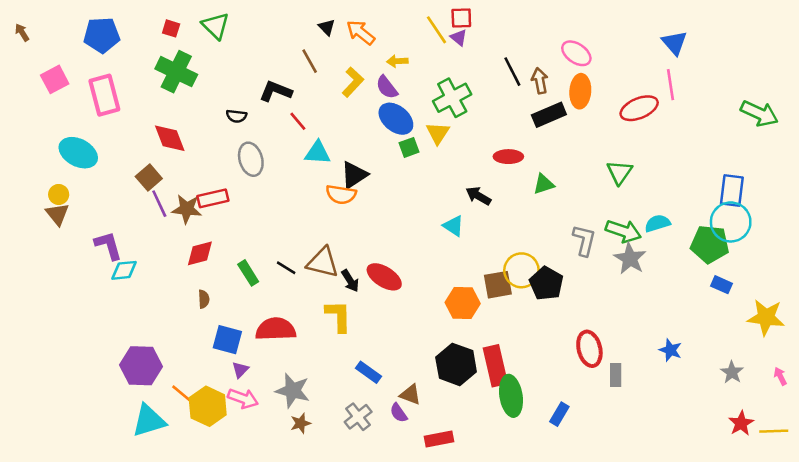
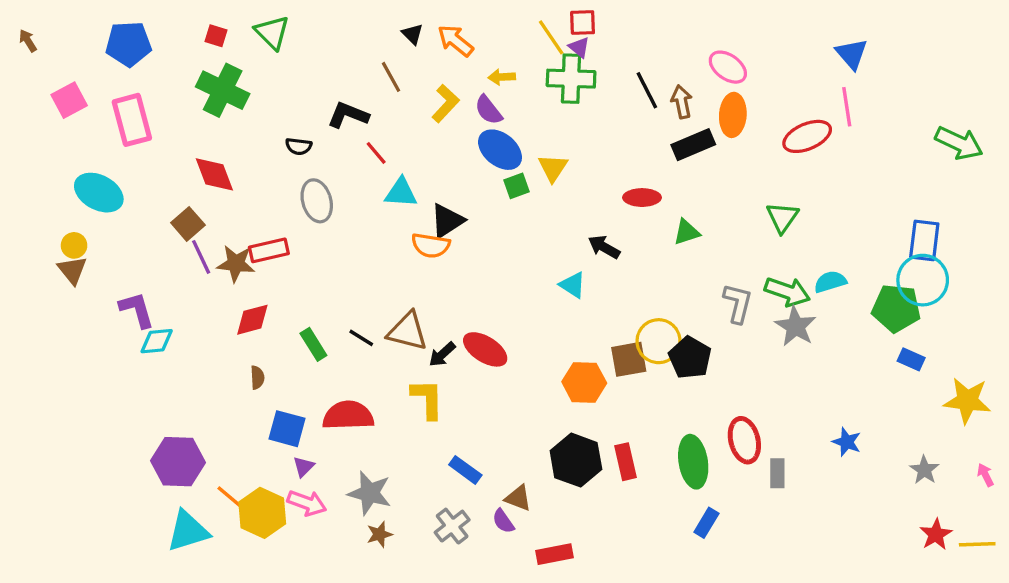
green cross: (452, 98) -> (571, 79), moved, turned 30
black arrow: (350, 281) -> (442, 354), turned 80
red rectangle: (495, 366) -> (625, 462), size x0.7
green ellipse: (511, 396) -> (693, 462), moved

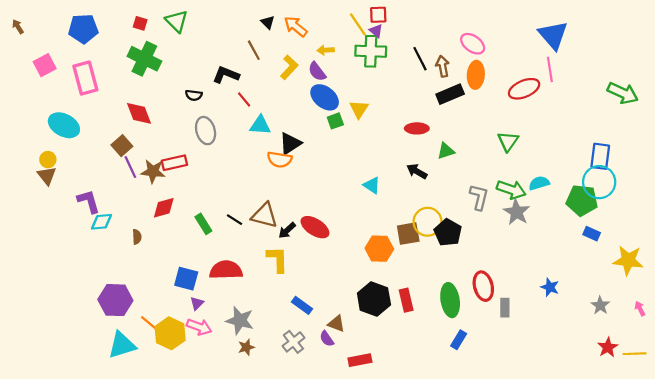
blue triangle: (852, 54) -> (553, 35), size x1.4
black arrow: (604, 247) -> (417, 171), moved
brown semicircle: (257, 377) -> (137, 237), moved

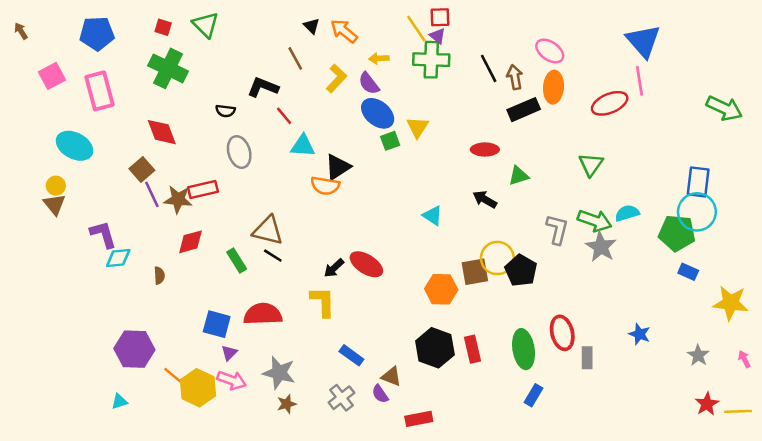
brown triangle: (265, 215) -> (268, 231), moved
cyan triangle: (122, 345) -> (119, 401), moved, size x0.5

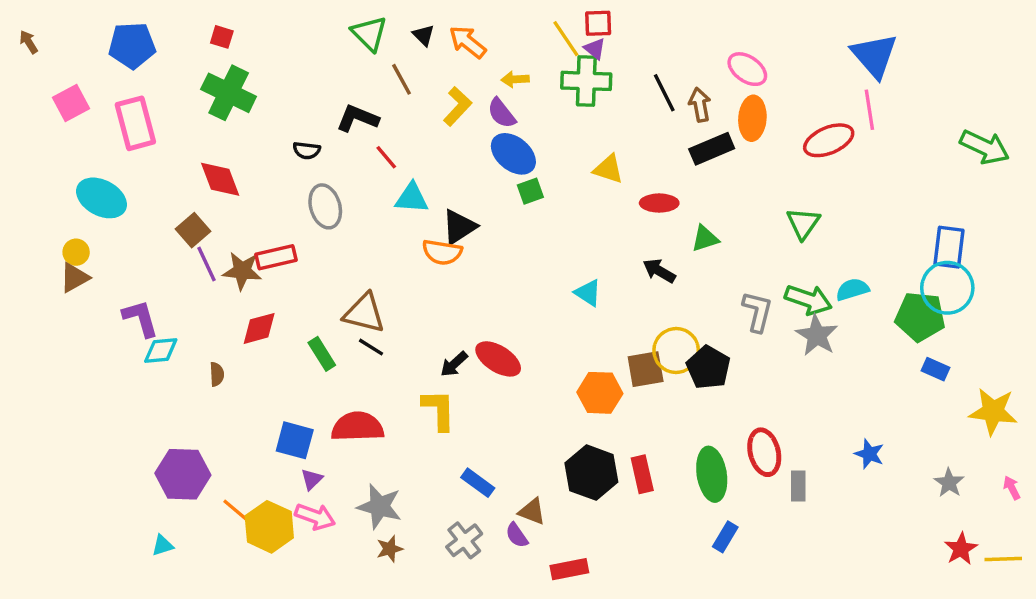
green triangle: (205, 25) -> (369, 34), moved
yellow triangle: (418, 127) -> (608, 169), moved, turned -45
brown triangle: (55, 204) -> (74, 278), turned 40

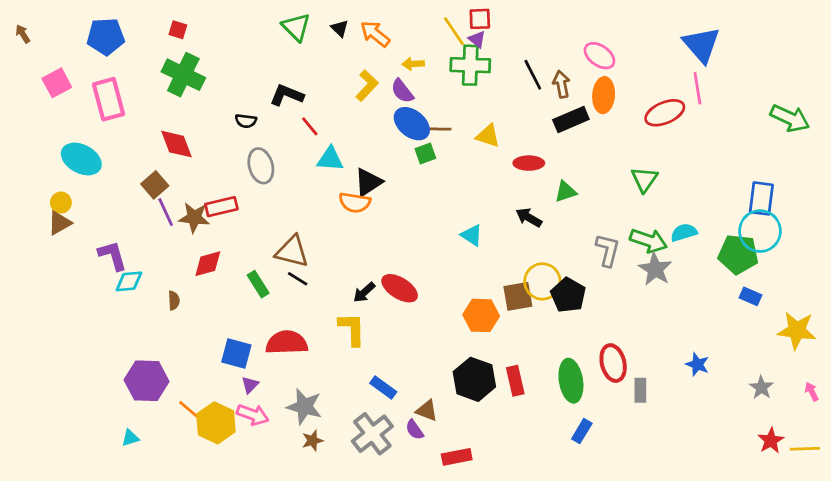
brown line: (402, 79) -> (438, 129), moved, turned -60
gray cross: (464, 540) -> (372, 434), size x1.4

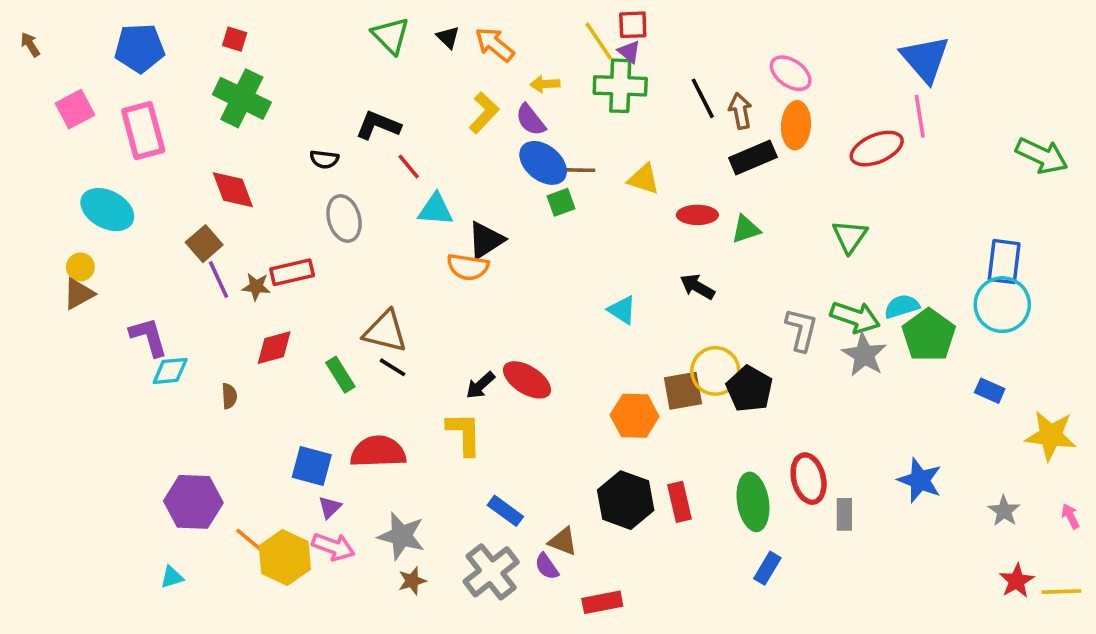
green triangle: (565, 192) -> (746, 229), moved
brown star: (194, 217) -> (256, 287), size x0.7
green pentagon: (738, 254) -> (929, 335), moved, turned 30
blue star: (697, 364) -> (920, 480), size x1.4

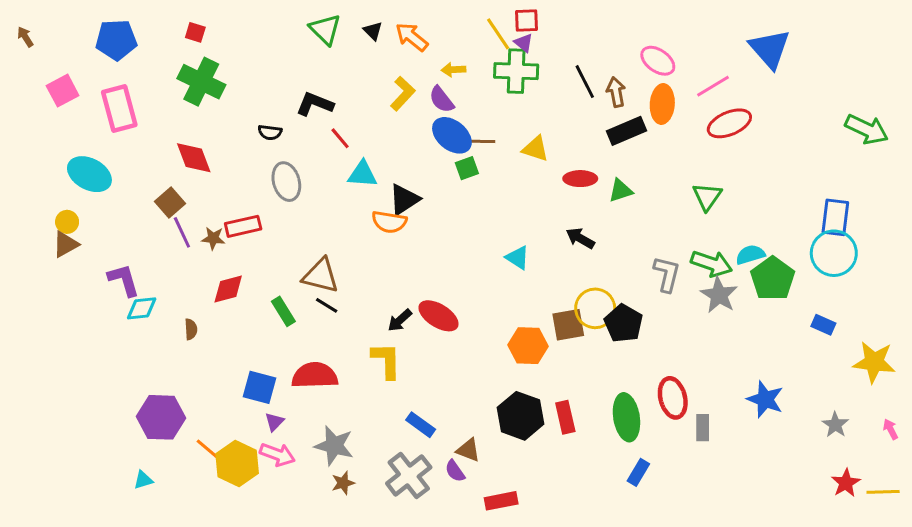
pink line: (920, 116) -> (713, 86), moved, turned 68

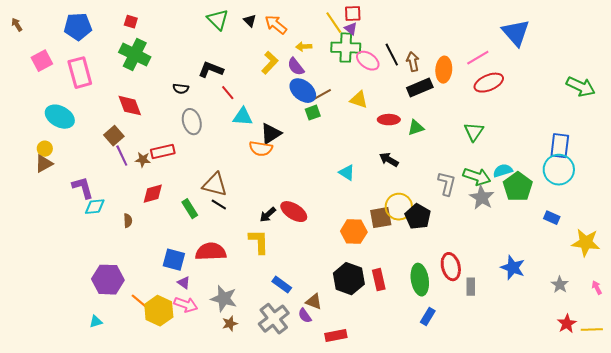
pink ellipse: (658, 61) -> (368, 61), moved
brown line: (480, 141) -> (322, 95), turned -30
purple triangle: (274, 422) -> (184, 283), turned -40

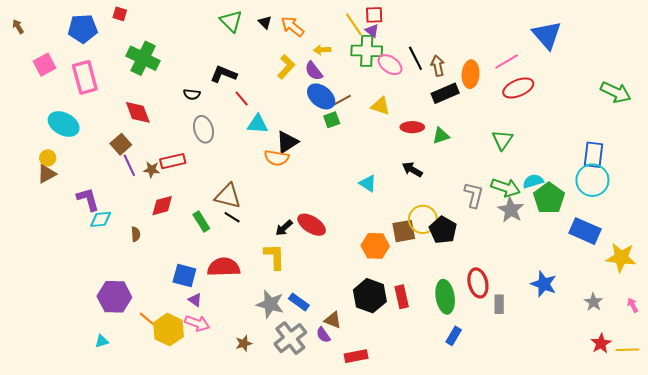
red square: (131, 22) -> (120, 14), moved
blue rectangle: (552, 218) -> (585, 231), size x1.8
gray star: (224, 299) -> (270, 304), moved

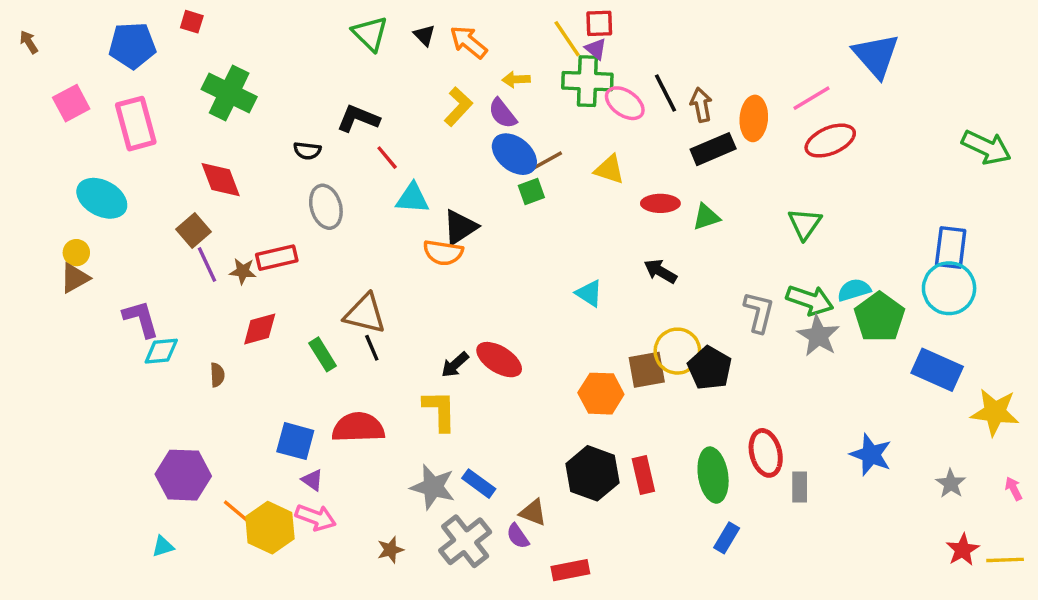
black line: (232, 217) -> (372, 348), turned 35

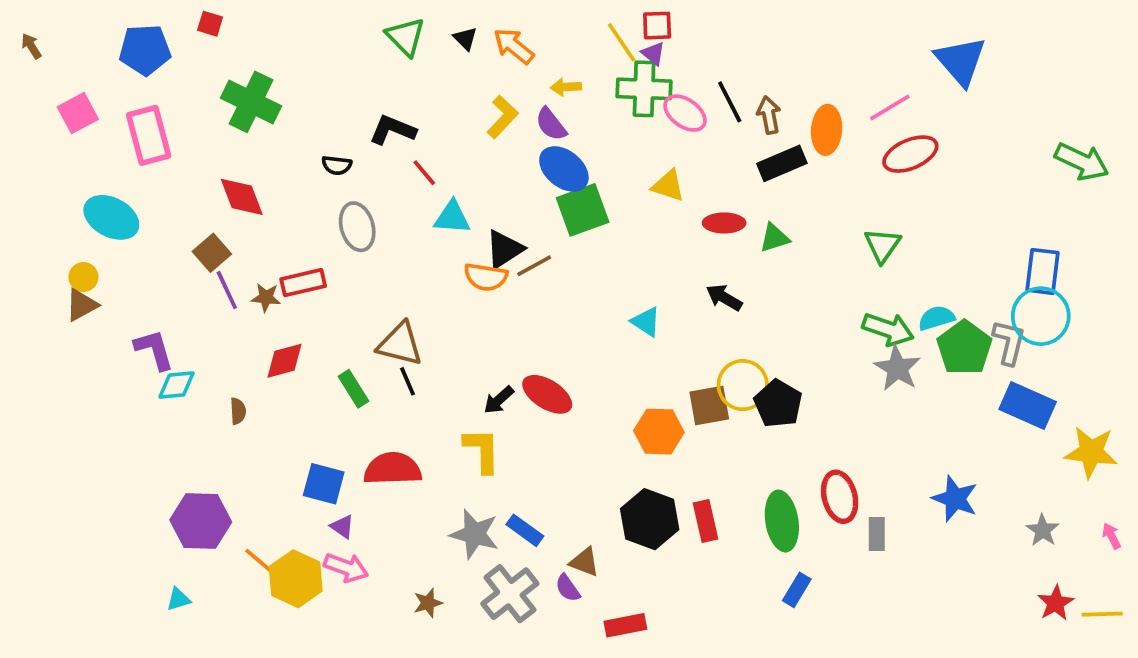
brown line: (547, 161) -> (534, 266), moved
green square: (531, 191) -> (583, 210), size x1.8
gray L-shape: (759, 312) -> (1009, 342), moved

